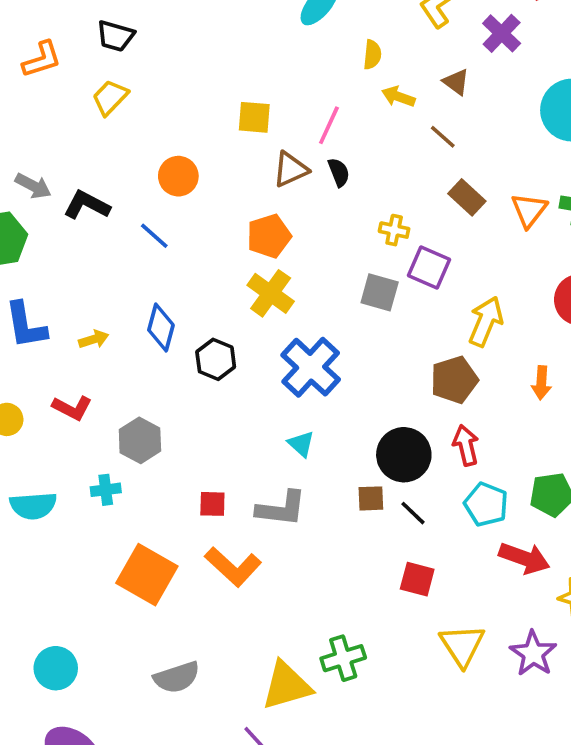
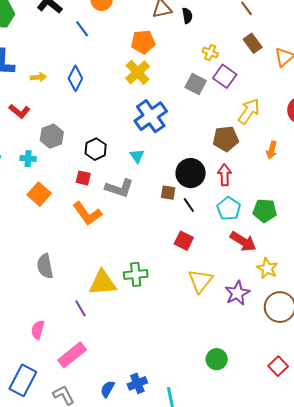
black hexagon: (216, 359) -> (96, 149), moved
orange square: (147, 575) -> (39, 194), moved, size x0.7
gray semicircle: (177, 677) -> (45, 266), turned 85

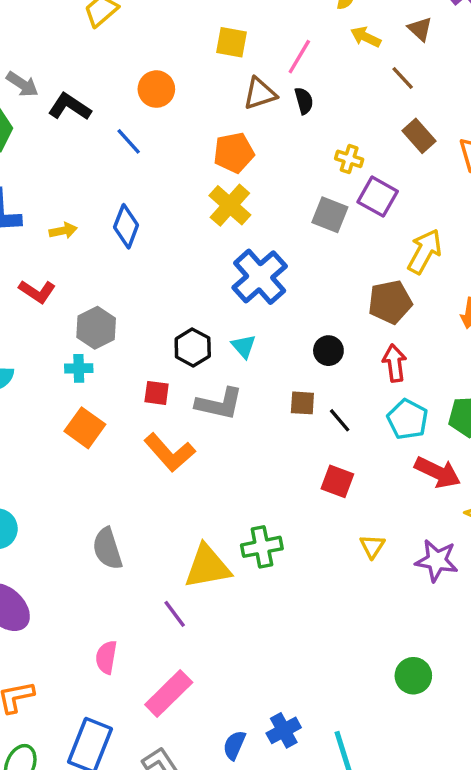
black hexagon: (96, 149) -> (193, 347), moved
cyan cross: (28, 159) -> (79, 368), moved
black circle: (191, 173) -> (328, 351), moved, size x0.6
yellow triangle: (200, 281) -> (372, 546), size x0.6
purple star: (237, 293) -> (437, 561), turned -30

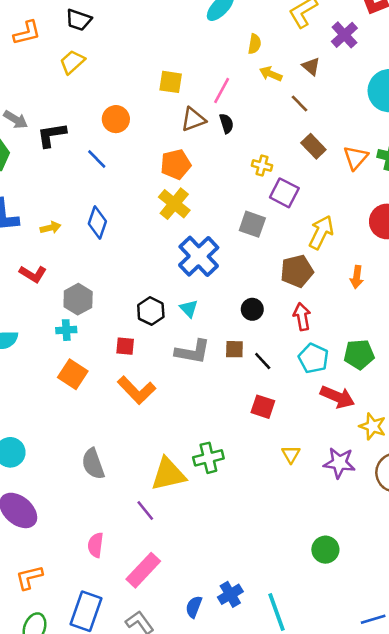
black L-shape: (70, 107) -> (52, 135), turned -40
gray square: (330, 215) -> (252, 224), moved
gray L-shape: (219, 404) -> (193, 352), moved

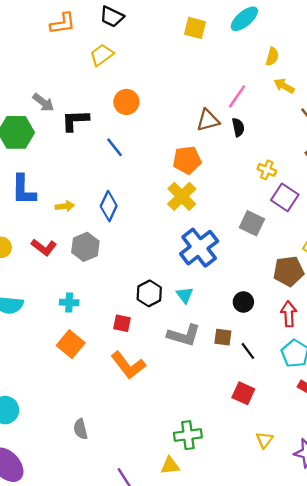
yellow square: (171, 82) -> (195, 28), moved
orange circle: (116, 119) -> (126, 102), moved
gray hexagon: (78, 299) -> (85, 247), moved
gray semicircle: (93, 464) -> (80, 429), size x0.7
yellow triangle: (168, 474) -> (170, 466), moved, size x0.6

